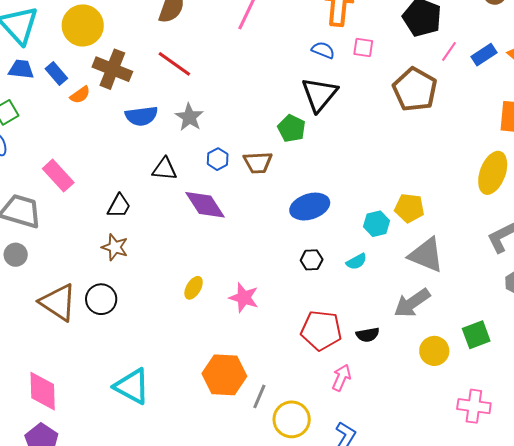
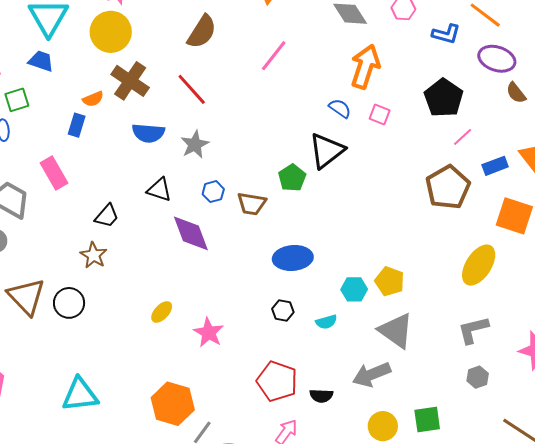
blue rectangle: (484, 55) -> (495, 166), moved
blue rectangle: (56, 74) -> (77, 125), moved, turned 45
brown pentagon: (415, 90) -> (448, 187), moved
cyan triangle: (132, 386) -> (80, 395), turned -48

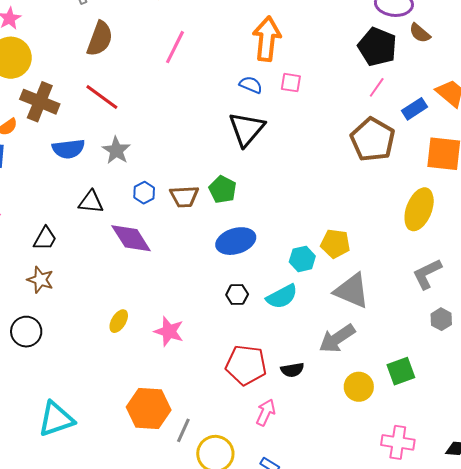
black pentagon: (444, 98) -> (377, 47), moved
green pentagon: (292, 178) -> (223, 189), moved
cyan semicircle: (326, 322) -> (282, 297), size x1.5

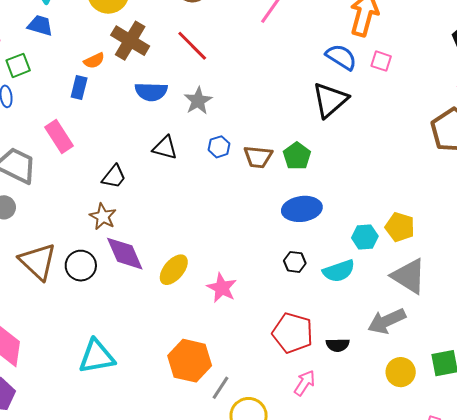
blue semicircle: (251, 85) -> (341, 57), size x1.4
purple diamond: (131, 238) -> (125, 254), moved
yellow ellipse: (119, 321) -> (174, 270), size x1.4

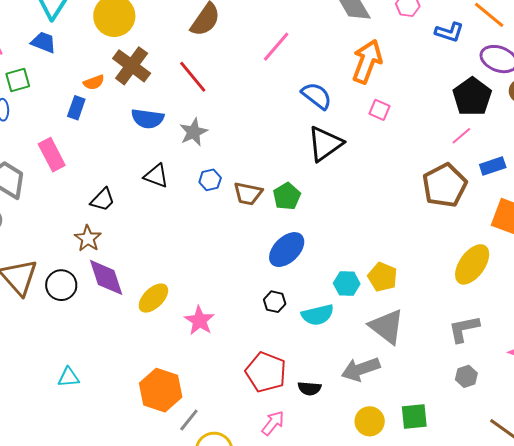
blue semicircle: (341, 57) -> (317, 96), moved
blue ellipse: (302, 209) -> (287, 250), turned -42
cyan triangle: (97, 357) -> (68, 377), size x0.6

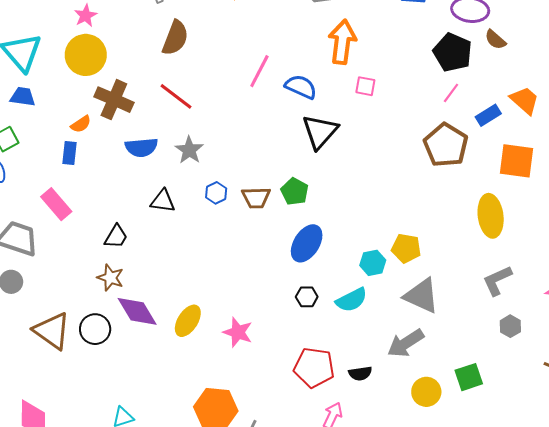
pink line: (276, 47) -> (259, 71), moved
yellow ellipse: (472, 264) -> (491, 216), turned -30

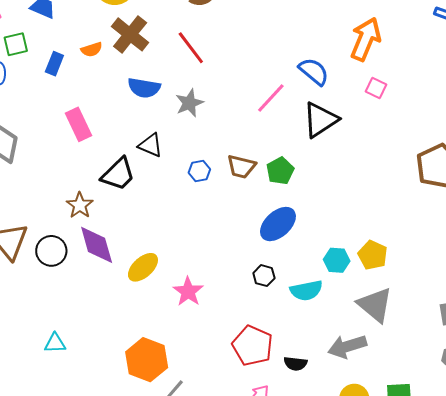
pink line: (259, 71) -> (271, 98), moved
blue rectangle: (70, 153) -> (54, 64), moved
blue hexagon: (216, 193) -> (199, 171), moved
pink rectangle: (56, 204) -> (79, 124), moved
black trapezoid: (116, 237) -> (118, 174), moved, size x1.4

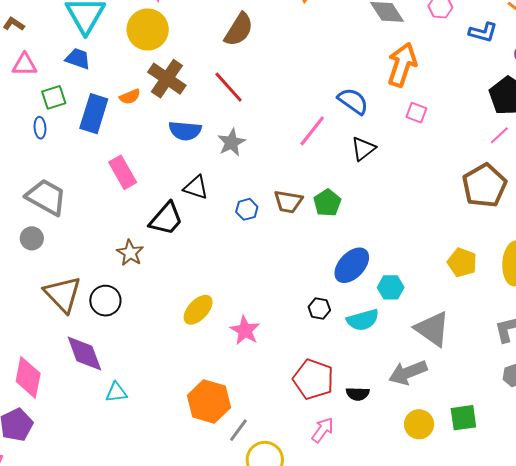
blue rectangle: (54, 64) -> (94, 114), size x1.6
black triangle: (320, 120) -> (363, 149), size x0.7
blue ellipse: (278, 224) -> (352, 265), moved
purple diamond: (97, 245) -> (84, 353), moved
yellow pentagon: (373, 255) -> (462, 262), moved

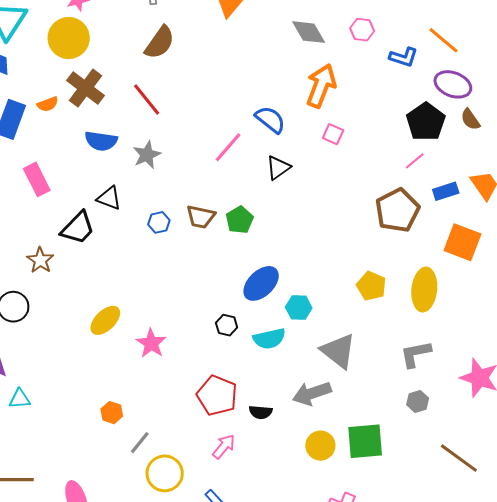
orange hexagon: (209, 402) -> (112, 413), size x0.5
green square: (463, 418) -> (365, 441), size x1.4

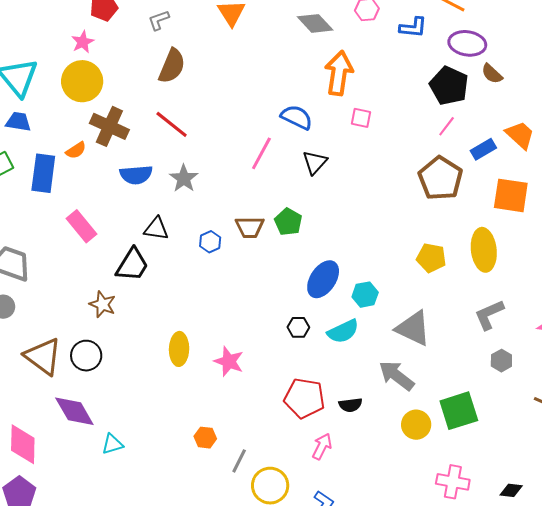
yellow ellipse: (105, 320) -> (179, 349), turned -32
gray arrow: (312, 393) -> (396, 376), turned 69

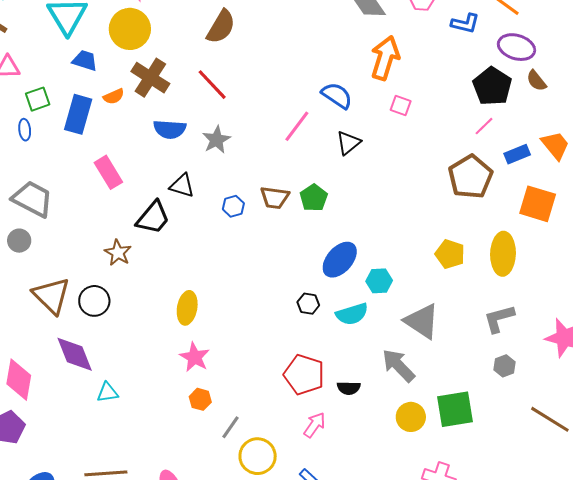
blue trapezoid: (18, 122) -> (85, 61), moved
pink star: (229, 361) -> (195, 357), moved

